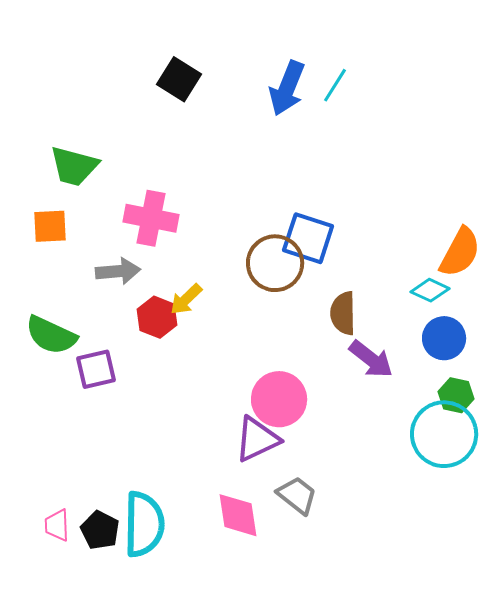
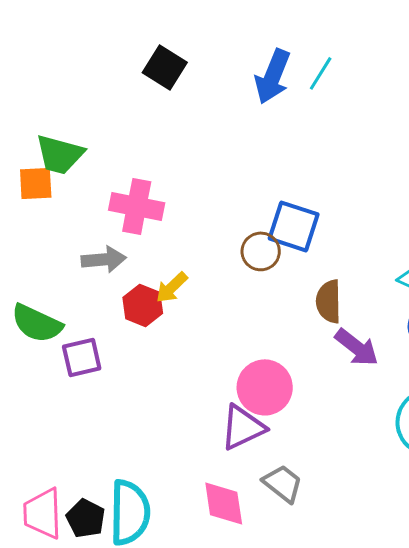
orange square: (50, 226) -> (36, 183), moved
brown circle: (275, 263) -> (261, 251), size x0.7
pink trapezoid: (57, 525) -> (43, 513), size x1.6

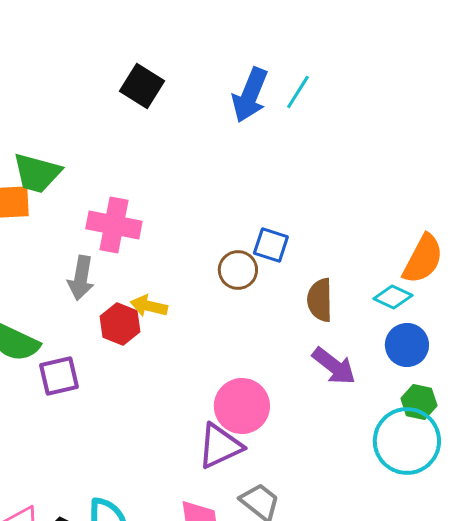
blue square: (294, 226) -> (271, 245), size x0.7
gray arrow: (104, 259) -> (81, 278), turned 105
yellow arrow: (172, 287) -> (149, 306), turned 57
brown semicircle: (329, 301) -> (320, 300), moved

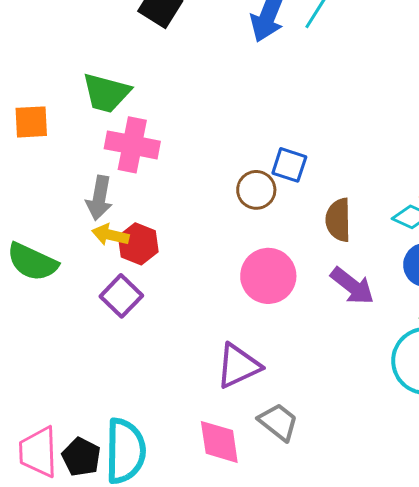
green trapezoid: (37, 173) -> (106, 93), moved
yellow arrow: (149, 306) -> (110, 235), moved
purple square: (59, 376) -> (121, 296), moved, turned -33
pink circle: (242, 406) -> (268, 276), moved

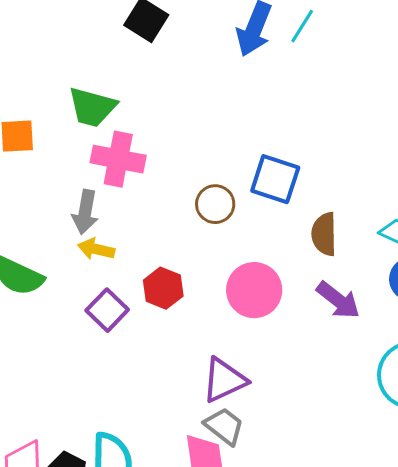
blue square: (289, 165) -> (275, 179), size x1.4
brown circle: (256, 190) -> (215, 204), moved
red hexagon: (138, 244) -> (163, 288), moved
gray trapezoid: (278, 422) -> (224, 426), moved

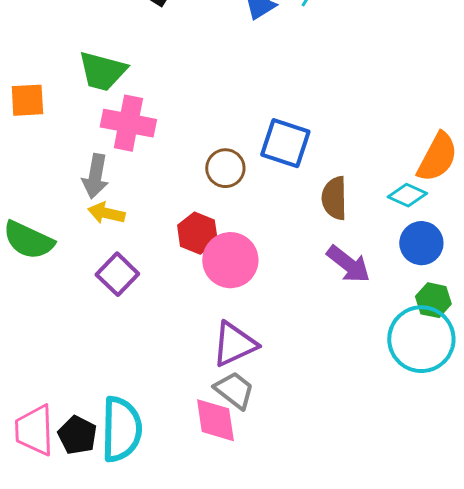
red hexagon: (163, 288) -> (197, 233), moved
pink circle: (254, 290) -> (230, 260), moved

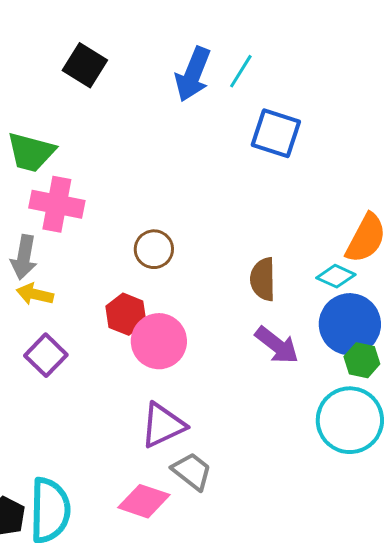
blue square: (285, 143) -> (276, 133), moved
blue circle: (421, 243) -> (350, 324), size x1.4
green hexagon: (433, 300) -> (362, 360), moved
gray trapezoid: (234, 390) -> (192, 471), moved
pink diamond: (215, 420) -> (144, 501), turned -63

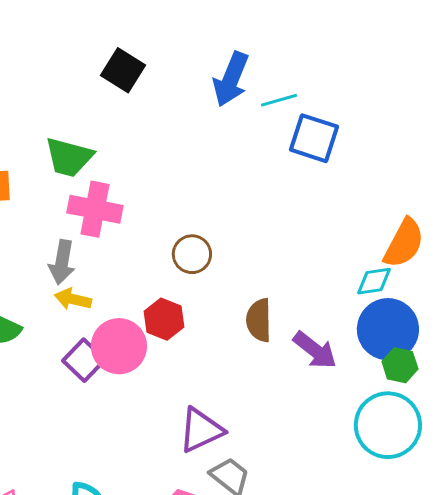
cyan line: (241, 71) -> (279, 100), moved, turned 42
cyan diamond: (336, 276) -> (374, 281), turned -33
brown semicircle: (263, 279) -> (259, 320), moved
pink circle: (159, 341) -> (119, 346), moved

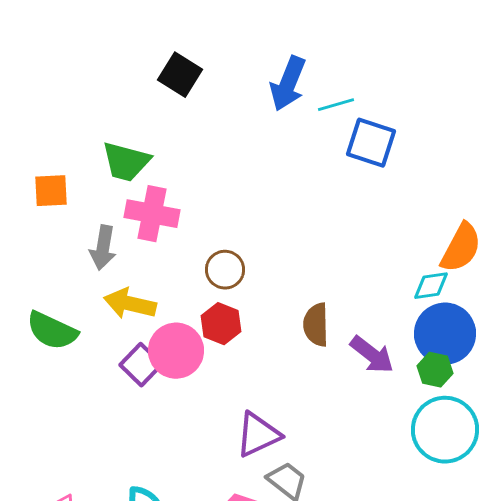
brown circle: (192, 254) -> (225, 270), moved
gray arrow: (62, 262) -> (103, 248), moved
yellow arrow: (73, 299) -> (130, 304), size x1.4
green hexagon: (400, 365) -> (435, 370), moved

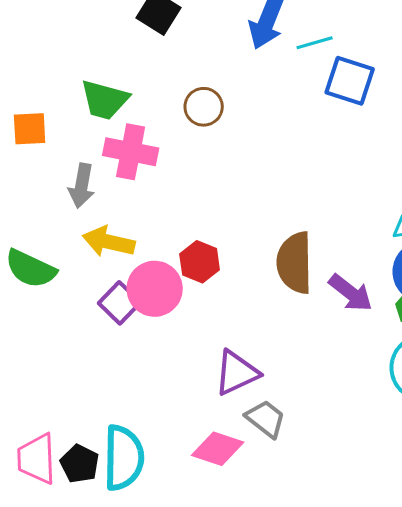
brown circle: (225, 270) -> (204, 107), moved
brown semicircle: (316, 325) -> (295, 263), size x1.4

